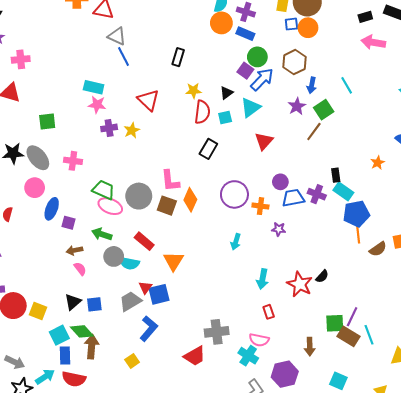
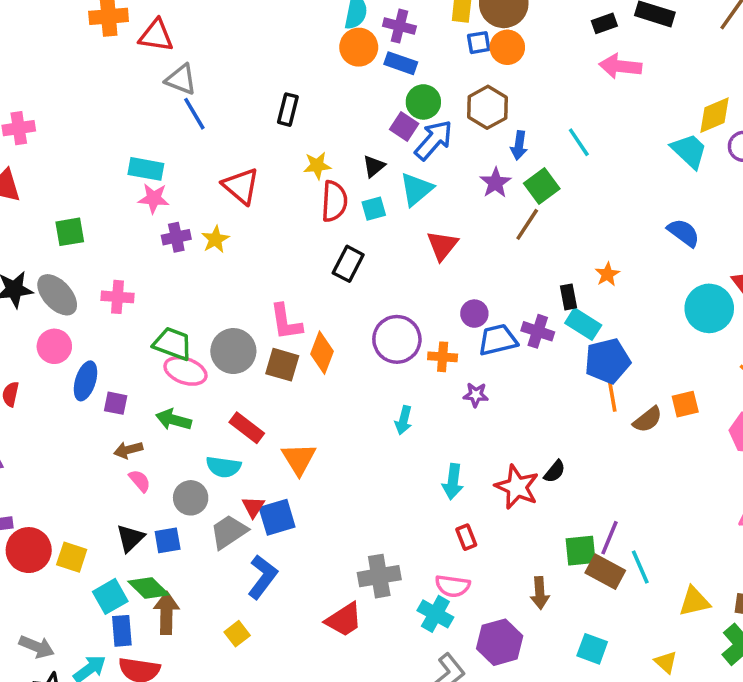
orange star: (378, 163) -> (607, 274), moved
gray circle: (114, 256) -> (191, 498), moved

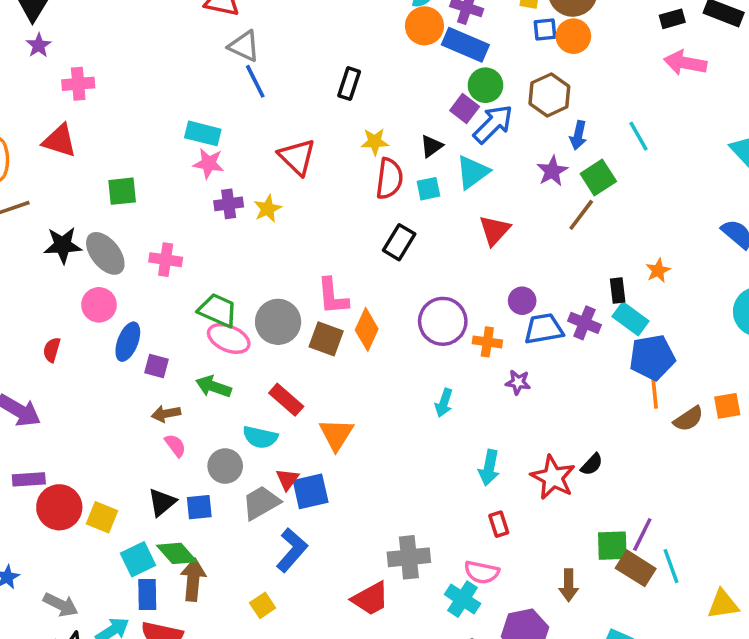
blue rectangle: (401, 63) -> (465, 45), size x1.4

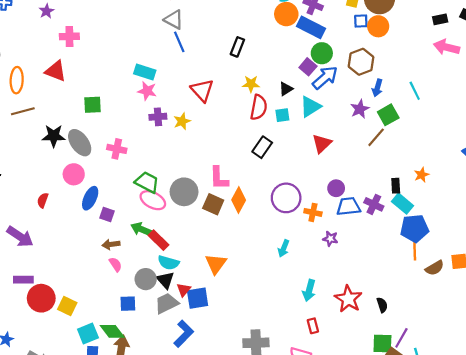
red rectangle: (286, 400) -> (159, 240), moved
black semicircle: (592, 464) -> (382, 305), moved, turned -64
black triangle: (162, 502) -> (165, 280), moved, turned -36

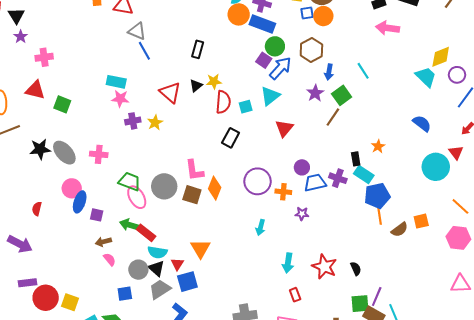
black triangle: (286, 89) -> (196, 86), moved
green square: (93, 105) -> (62, 104), moved, turned 30
pink circle: (74, 174) -> (72, 188), moved
pink ellipse: (153, 200) -> (137, 197), turned 40
red triangle: (184, 290) -> (177, 264), moved

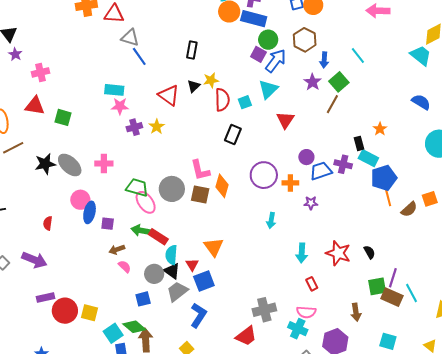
cyan semicircle: (157, 252) -> (171, 255), turned 90

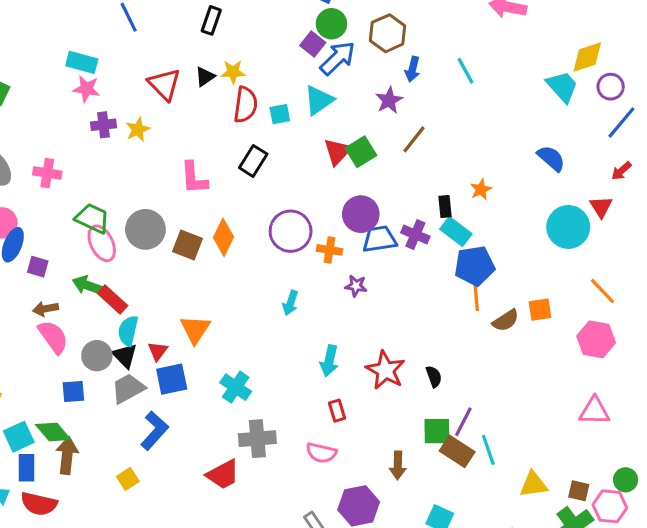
green square: (339, 82) -> (361, 152), moved
purple circle: (306, 157) -> (361, 214), size x1.5
pink L-shape: (200, 170) -> (194, 178), moved
pink semicircle: (125, 267) -> (53, 337), size x1.6
cyan cross: (298, 329) -> (236, 387), moved

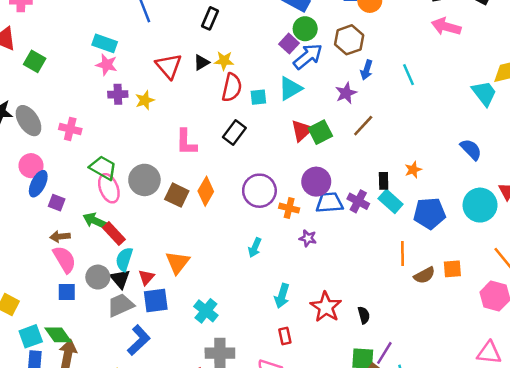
blue pentagon: (475, 266) -> (430, 213), moved
blue square: (73, 391) -> (67, 292), moved

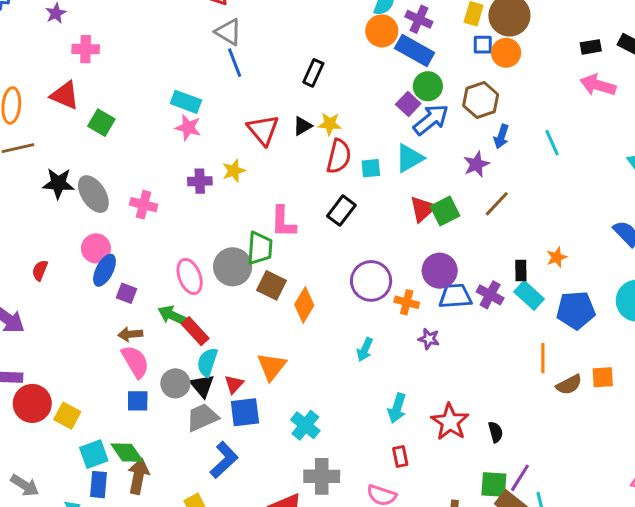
purple cross: (118, 94) -> (200, 181), moved
green trapezoid: (103, 168) -> (260, 248), moved, turned 64
orange diamond: (206, 191) -> (304, 305), moved

